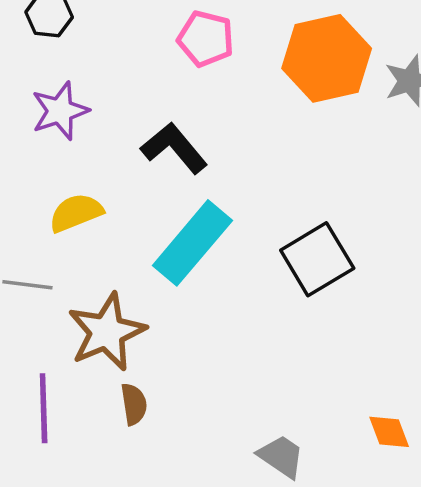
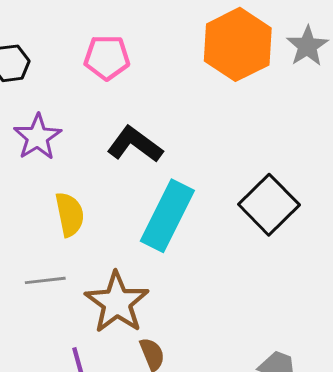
pink pentagon: (206, 39) -> (107, 57), moved
yellow semicircle: (76, 213) -> (70, 214), turned 114

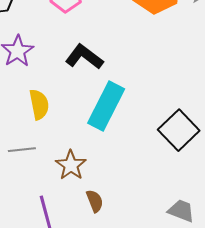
black square: (269, 205) -> (179, 130), moved
brown star: (117, 302) -> (71, 165), size x0.7

